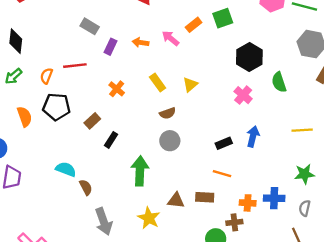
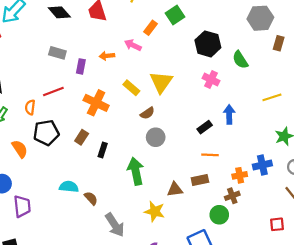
yellow triangle: (190, 84) -> (161, 82), size x1.6
orange cross: (117, 89) -> (96, 103), size x1.6

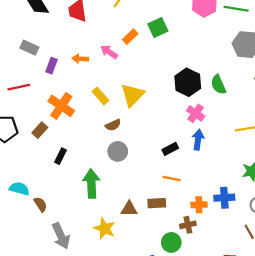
black hexagon: (208, 44) -> (188, 82), moved
pink cross: (211, 80) -> (196, 113), moved
brown rectangle: (82, 137) -> (40, 130), moved

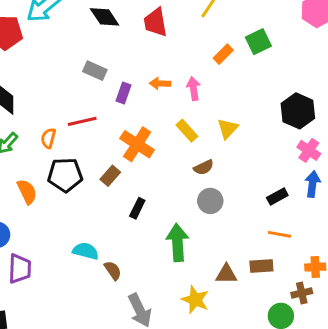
pink arrow: (109, 52) -> (194, 89), moved, turned 48
yellow triangle: (132, 95) -> (228, 128), size x0.7

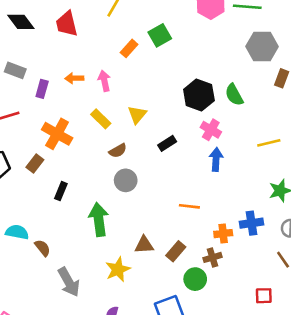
black rectangle: (277, 196) -> (167, 143), moved
brown rectangle: (261, 266) -> (176, 251), moved, turned -42
yellow star: (195, 300) -> (118, 269), turned 30

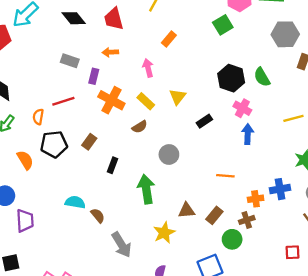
green square: (160, 35) -> (223, 25), moved
orange arrow: (74, 78) -> (110, 52), moved
orange cross: (57, 134) -> (111, 100), moved
brown semicircle: (118, 151) -> (140, 127), moved

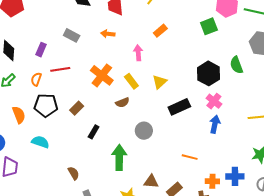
purple rectangle: (94, 76) -> (41, 50), moved
green semicircle: (262, 77) -> (236, 65), moved
black rectangle: (204, 121) -> (179, 107), size x1.5
cyan semicircle: (75, 202) -> (40, 142), moved

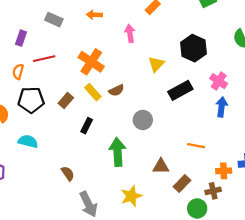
black hexagon: (209, 73) -> (194, 48), moved
yellow rectangle: (131, 81) -> (93, 92), moved
brown triangle: (151, 182) -> (161, 166), moved

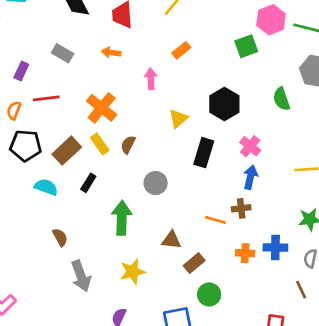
brown semicircle: (116, 90) -> (128, 145), turned 136
black rectangle: (180, 90) -> (204, 153), turned -50
brown rectangle: (66, 101) -> (67, 151), size x1.5
cyan semicircle: (28, 141) -> (46, 187), moved
brown cross: (213, 191) -> (241, 208), moved

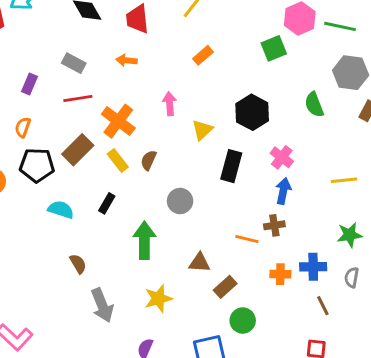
pink arrow: (151, 79) -> (170, 104), moved
red line: (46, 98) -> (78, 99), moved
brown rectangle: (67, 151) -> (78, 150), moved
brown line: (301, 290) -> (323, 306), moved

